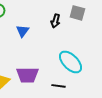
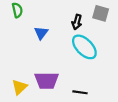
cyan ellipse: (70, 62) -> (84, 47), moved

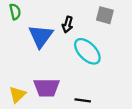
black arrow: (77, 22) -> (68, 25), moved
blue triangle: (41, 33) -> (41, 36), size x1.6

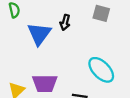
cyan ellipse: (87, 51) -> (101, 70), moved

